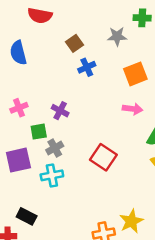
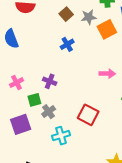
brown square: (75, 43) -> (66, 14), moved
orange square: (135, 74) -> (107, 29), moved
cyan cross: (52, 175) -> (61, 136), moved

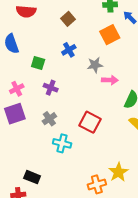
gray star: (89, 17) -> (95, 65), moved
green square: (34, 100) -> (38, 63), moved, turned 32
purple square: (21, 124) -> (15, 114), moved
cyan cross: (61, 136) -> (62, 143), turned 30

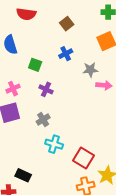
red square: (90, 122) -> (84, 158), moved

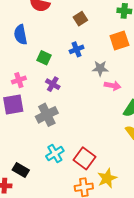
gray cross: (43, 120) -> (47, 115), size x1.5
cyan cross: (54, 144) -> (55, 153), moved, turned 36

